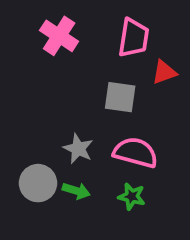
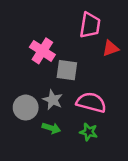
pink cross: (59, 36) -> (42, 51), moved
gray square: (120, 97) -> (67, 70), moved
gray circle: (38, 183) -> (26, 108), moved

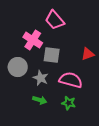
pink trapezoid: (90, 25) -> (55, 20), moved, turned 130
red triangle: (111, 48) -> (88, 54), moved
gray circle: (26, 108) -> (18, 67), moved

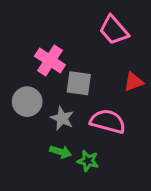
pink trapezoid: (55, 20) -> (114, 30), moved
green star: (69, 103) -> (88, 161), moved

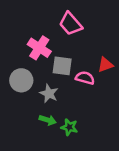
pink trapezoid: (114, 30) -> (71, 24), moved
pink semicircle: (108, 121) -> (85, 78), moved, size x0.7

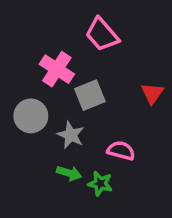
red triangle: (105, 65) -> (152, 93), turned -35
gray square: (62, 66) -> (90, 95), turned -30
pink semicircle: (85, 78) -> (121, 151), moved

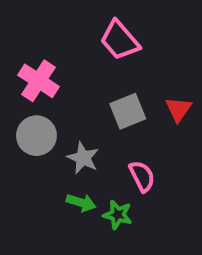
pink cross: (57, 69) -> (38, 81), moved
gray square: (90, 95) -> (128, 111), moved
pink semicircle: (121, 151) -> (142, 176), turned 48

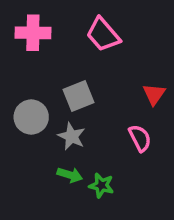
pink cross: (38, 81) -> (33, 33), moved, turned -32
gray square: (128, 111) -> (79, 96), moved
pink semicircle: (142, 176) -> (140, 138), moved

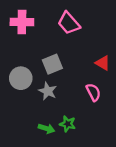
red triangle: (154, 94) -> (103, 63), turned -35
green arrow: (70, 175) -> (47, 129), moved

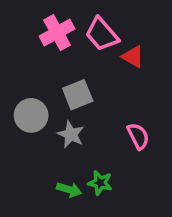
pink cross: (22, 22) -> (57, 33), moved, turned -30
red triangle: (103, 63) -> (133, 57), moved

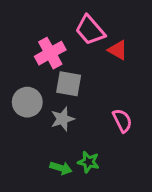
pink cross: (57, 33) -> (50, 53), moved
gray square: (78, 95) -> (69, 84), turned 32
gray star: (71, 134) -> (62, 119), turned 30

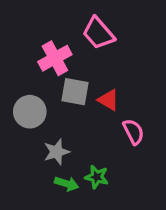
red triangle: (118, 50) -> (108, 100), moved
gray star: (62, 119) -> (57, 152), moved

